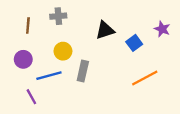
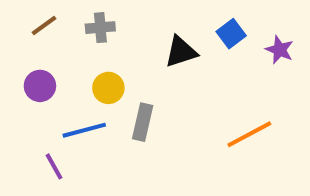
brown line: (28, 25) -> (44, 26), moved, turned 49
blue square: (134, 43) -> (231, 34), moved
purple circle: (23, 59) -> (40, 86), moved

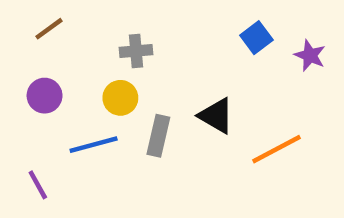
gray cross: (100, 28) -> (136, 51), moved
black triangle: (181, 52) -> (216, 116), moved, turned 48
purple line: (54, 166) -> (38, 185), moved

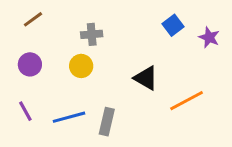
gray rectangle: (158, 136) -> (107, 122), moved
blue line: (94, 145) -> (69, 117), moved
purple line: (38, 185) -> (25, 111), moved

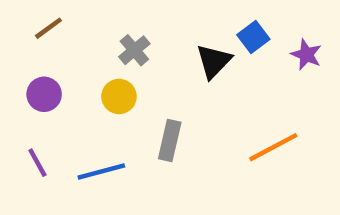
gray cross: (92, 34) -> (134, 50), turned -35
black triangle: (146, 78) -> (214, 61), moved, turned 44
gray rectangle: (107, 122) -> (170, 141), moved

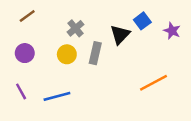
gray rectangle: (170, 141) -> (95, 53), moved

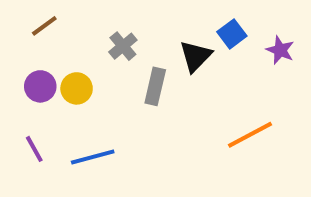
yellow circle: (67, 54) -> (77, 88), moved

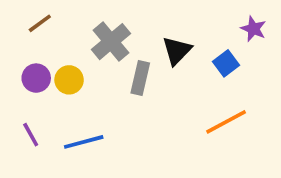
blue square: (232, 34) -> (226, 63), moved
gray cross: (123, 46) -> (111, 42), size x1.5
purple star: (280, 50) -> (253, 29), moved

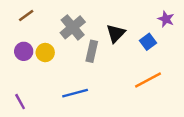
purple line: (31, 135) -> (20, 102), moved
blue line: (84, 142) -> (75, 93), moved

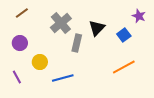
yellow circle: (45, 53) -> (40, 62), moved
purple line: (20, 102) -> (17, 77), moved

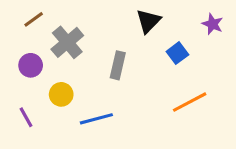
gray cross: (61, 23) -> (67, 42), moved
black triangle: (97, 28) -> (148, 21), moved
blue square: (124, 35) -> (177, 53), moved

